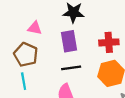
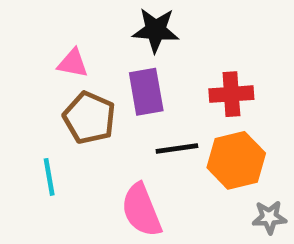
brown pentagon: (26, 55) -> (89, 118), moved
black line: (71, 68) -> (177, 149), moved

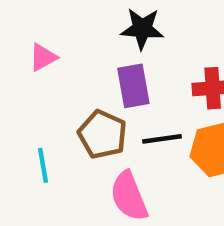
pink triangle: (73, 63) -> (43, 57), moved, turned -40
brown pentagon: (89, 118) -> (102, 134), moved

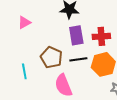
purple rectangle: (133, 86) -> (76, 35), moved

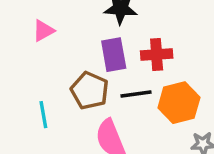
purple rectangle: (76, 35) -> (114, 55), moved
red cross: (101, 36) -> (157, 55), moved

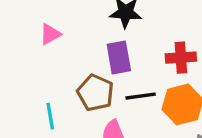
red cross: (157, 55) -> (181, 58), moved

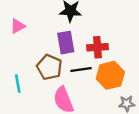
red cross: (181, 58) -> (97, 47), moved

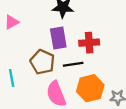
orange hexagon: (110, 75) -> (90, 88), moved

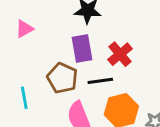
red cross: (89, 43) -> (120, 54), turned -36

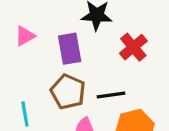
purple rectangle: (82, 49) -> (70, 49), moved
red cross: (120, 54) -> (133, 47), moved

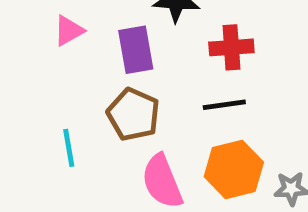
red cross: (133, 47) -> (231, 47), turned 36
black line: (111, 95) -> (224, 105), moved

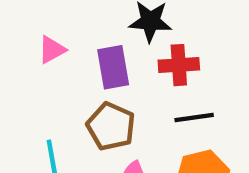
red cross: (231, 47) -> (179, 65), moved

